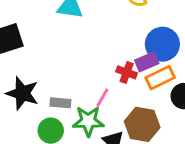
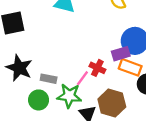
red cross: (127, 72) -> (97, 68), moved
orange rectangle: (160, 78) -> (130, 67), turned 40

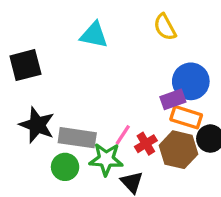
red cross: (97, 68) -> (146, 144), moved, turned 35
gray rectangle: (49, 79) -> (77, 138), size x1.6
brown hexagon: (112, 103) -> (179, 150), moved

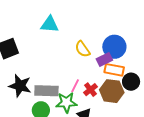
yellow semicircle: (165, 27) -> (83, 49), moved

